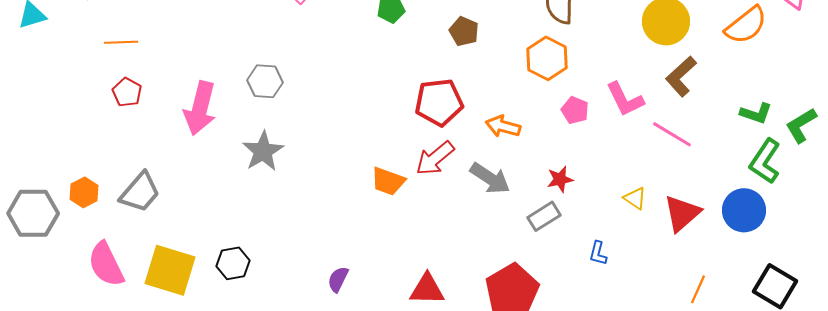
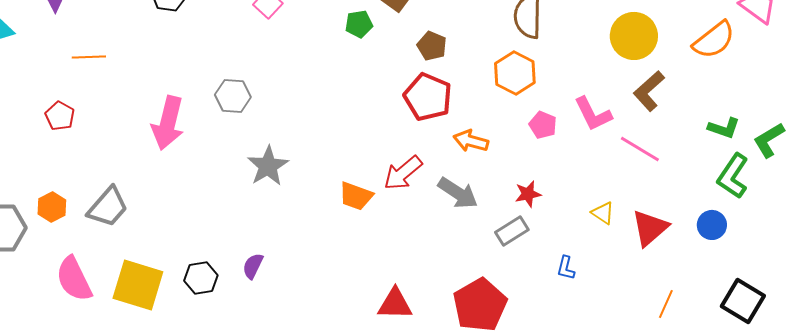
red pentagon: (127, 92) -> (60, 116), moved
red pentagon: (439, 102) -> (428, 97), moved, turned 30
gray star: (263, 151) -> (268, 166), moved
blue circle: (744, 210) -> (712, 225), size x0.7
purple semicircle: (338, 279) -> (253, 266), moved

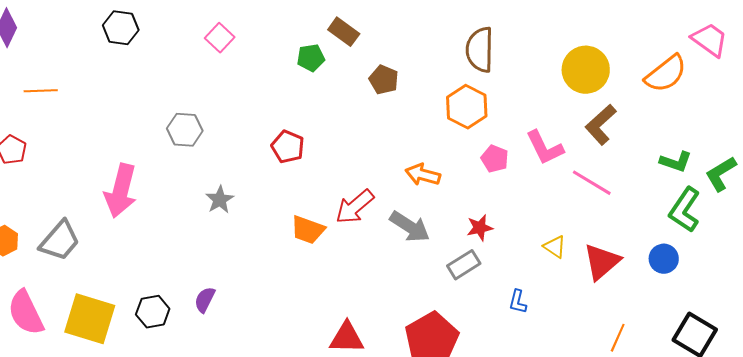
red pentagon: (428, 97) -> (288, 147), moved, size x0.7
pink arrow: (168, 123) -> (121, 191), moved
gray star: (268, 166) -> (220, 200), size x0.7

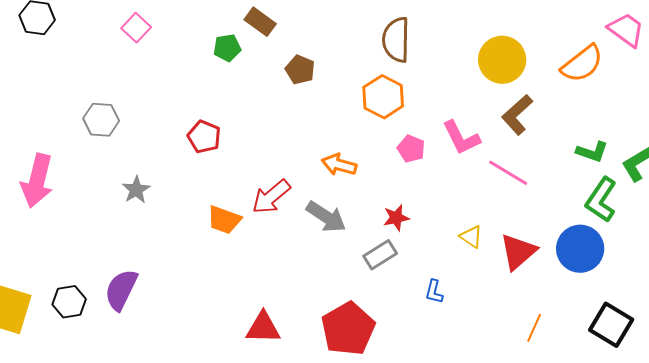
blue circle: (664, 259) -> (580, 249), size x1.6
purple semicircle: (205, 300) -> (121, 290), size x1.6

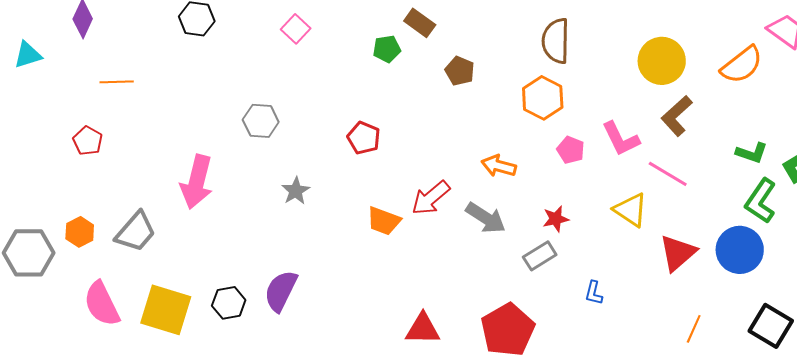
yellow triangle: (471, 237) -> (631, 210), moved, size x1.5

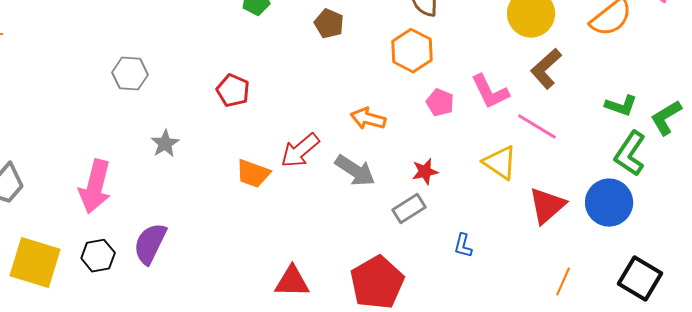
pink arrow: (197, 182) -> (95, 187), moved

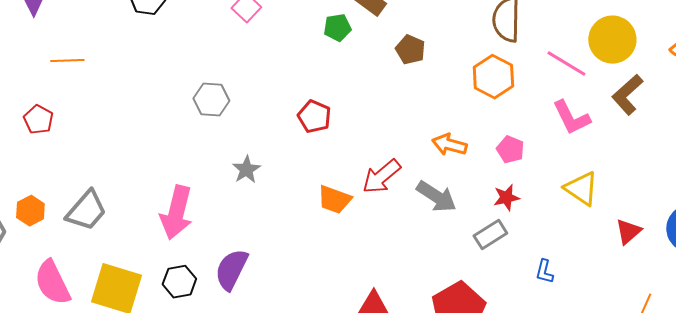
pink pentagon: (440, 103) -> (510, 150), moved
pink line: (537, 127) -> (566, 64), moved
red triangle: (547, 206) -> (628, 232), size x0.7

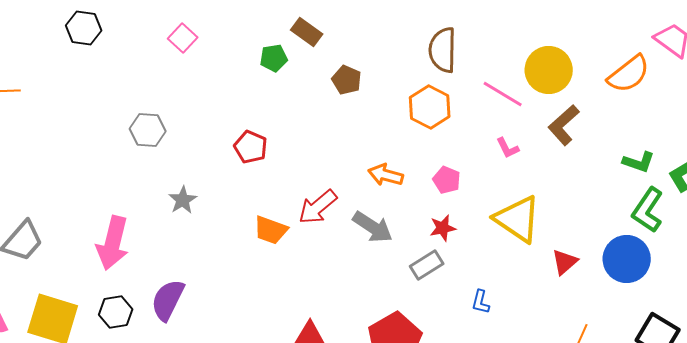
pink L-shape: (571, 118) -> (508, 148), size x0.6
yellow triangle: (581, 189) -> (518, 219), size x1.4

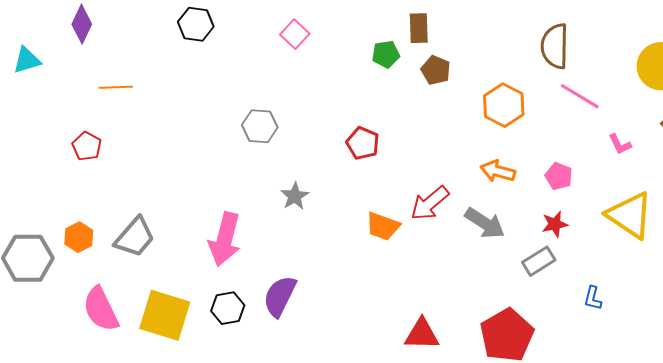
brown rectangle: (307, 32) -> (419, 28), turned 52
brown pentagon: (347, 80) -> (436, 70), moved
pink line: (503, 94) -> (580, 96), moved
orange hexagon: (430, 107) -> (504, 105), moved

